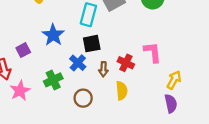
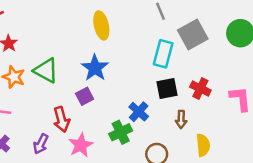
blue star: (53, 35) -> (95, 68), moved
blue cross: (78, 63) -> (139, 112), moved
red cross: (126, 63) -> (200, 89), moved

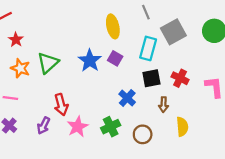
yellow ellipse: (101, 25) -> (113, 26), moved
green triangle: (46, 70) -> (48, 63), turned 50
purple square: (85, 96) -> (115, 58), moved, turned -32
green cross: (121, 132) -> (111, 127), moved

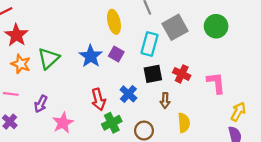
red star: (16, 40) -> (16, 35), size x1.5
red arrow: (61, 105) -> (98, 99), moved
purple arrow: (43, 126) -> (41, 104), moved
pink star: (78, 127) -> (63, 123), moved

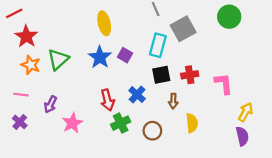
yellow ellipse: (114, 22) -> (104, 23), moved
green circle: (216, 26) -> (229, 17), moved
red cross: (182, 74) -> (190, 75), turned -35

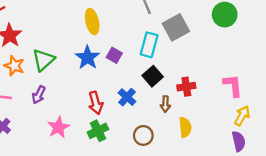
black square: (161, 75) -> (153, 76), turned -30
red cross: (190, 75) -> (186, 87), moved
pink L-shape: (224, 84) -> (233, 85), moved
purple arrow: (50, 104) -> (39, 95), moved
green cross: (121, 123) -> (98, 131), moved

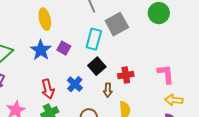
yellow arrow: (242, 116) -> (174, 100), turned -114

